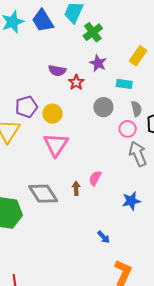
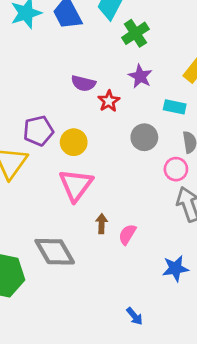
brown arrow: (76, 188) -> (102, 224), moved

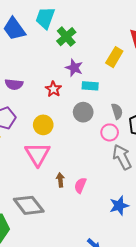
purple semicircle: (83, 83) -> (14, 84), moved
cyan rectangle: (175, 107) -> (90, 86), moved
yellow circle: (74, 142) -> (43, 125), moved

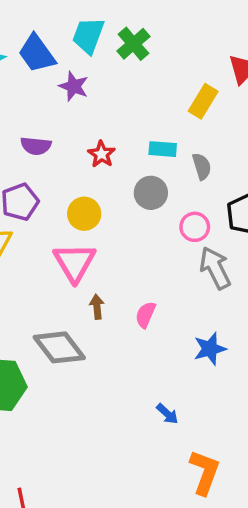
green cross: (66, 37) -> (133, 44), moved
purple star: (74, 68) -> (74, 86), moved
gray semicircle: (117, 111) -> (202, 166), moved
brown arrow: (60, 180) -> (97, 307), moved

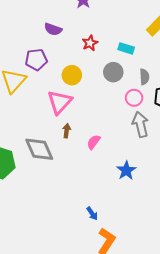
gray semicircle: (202, 166) -> (144, 77), moved
blue star: (210, 349) -> (126, 170), turned -30
blue arrow: (167, 414) -> (92, 214), moved

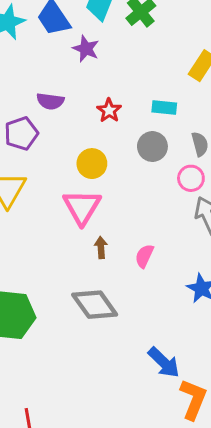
purple pentagon: (36, 60) -> (21, 133), moved
gray diamond: (39, 149) -> (95, 305), moved
blue arrow: (92, 214) -> (164, 362), size x1.6

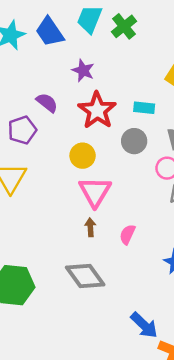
purple star: (86, 49) -> (83, 71), moved
purple semicircle: (50, 101) -> (47, 103), turned -150
red star: (109, 110) -> (97, 110), size x1.8
pink triangle: (82, 207) -> (95, 192), moved

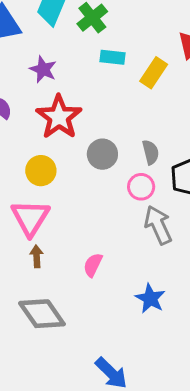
cyan rectangle: (144, 108) -> (113, 57), moved
pink triangle: (95, 192) -> (30, 218), moved
brown arrow: (90, 227) -> (37, 256), moved

